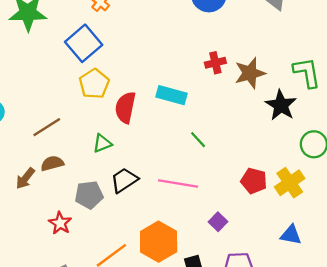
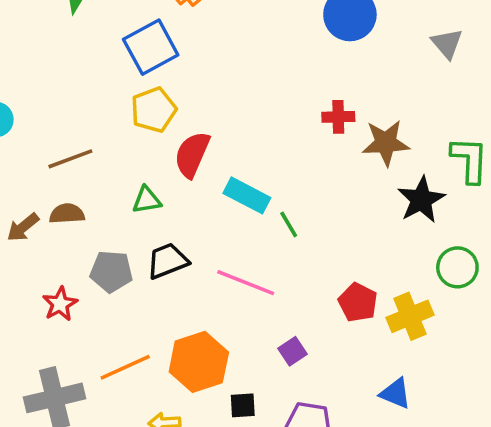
cyan rectangle: (172, 95) -> (247, 195), moved

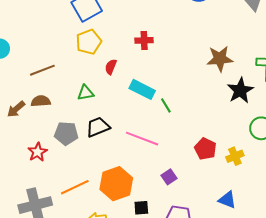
red cross: (338, 117) -> (144, 40), moved
red semicircle: (192, 154) -> (111, 67), size x0.6
yellow cross: (410, 316) -> (235, 156), size x0.7

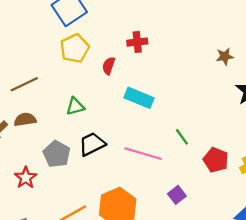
brown star: (220, 59) -> (225, 56), size x0.6
red semicircle: (111, 67) -> (109, 66), moved
green line: (166, 105) -> (182, 137), moved
gray pentagon: (66, 133) -> (57, 154), turned 30

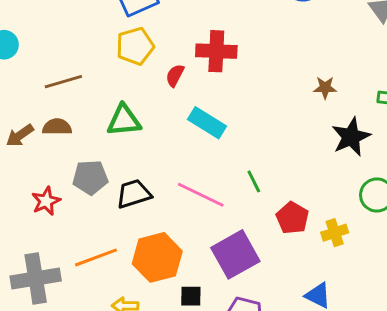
red cross: (137, 42) -> (216, 51), size x1.5
green triangle: (75, 106) -> (124, 120), size x1.4
black trapezoid: (92, 144) -> (134, 194), moved
gray pentagon: (57, 154) -> (90, 177), turned 30
purple square: (177, 195) -> (235, 254), size x2.0

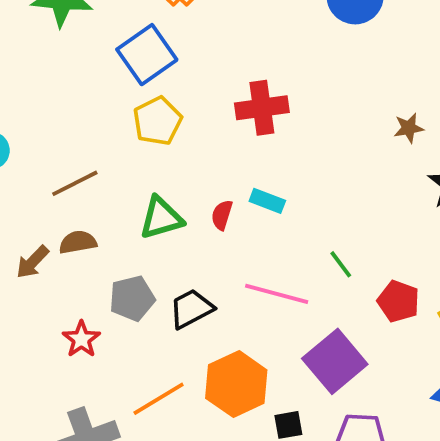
red semicircle: (175, 75) -> (222, 215), moved
cyan rectangle: (207, 123) -> (267, 201), size x0.7

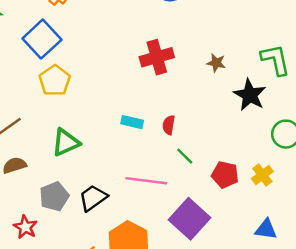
red cross: (262, 108) -> (157, 57), moved
brown star: (409, 128) -> (216, 63), turned 30
red semicircle: (222, 215) -> (169, 125), moved

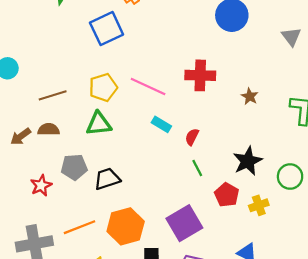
yellow pentagon: (55, 81) -> (103, 87), moved
black star: (250, 95) -> (248, 161), moved
pink line: (146, 181) -> (148, 86), moved

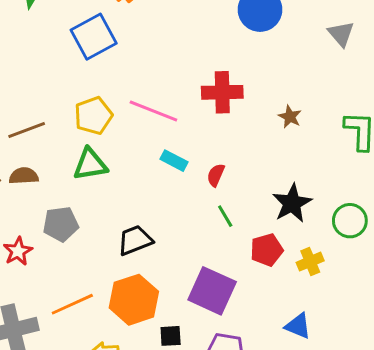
black trapezoid: (107, 179) -> (135, 240), moved
red pentagon: (227, 195) -> (267, 250), turned 30
purple square: (184, 223) -> (212, 291), turned -32

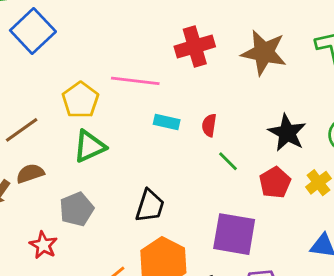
blue square: (94, 37) -> (33, 31), moved
brown star: (290, 117) -> (264, 53), size x2.0
black trapezoid: (135, 240) -> (150, 206), turned 144

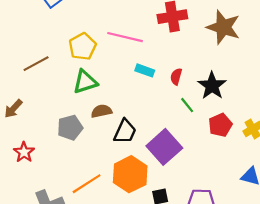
black star: (287, 133) -> (212, 86), moved
brown semicircle: (30, 173) -> (102, 111), moved
purple square: (234, 234) -> (164, 147), moved, turned 32
red star: (43, 245) -> (24, 152), moved

